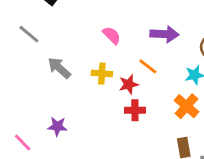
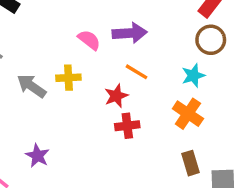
purple arrow: (164, 34) -> (130, 33), moved
yellow cross: (102, 74) -> (68, 78), moved
purple star: (57, 126) -> (37, 156), turned 30

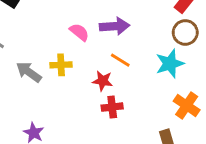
cyan star: (193, 76) -> (170, 64), size x1.4
red star: (116, 96) -> (103, 81), turned 30
orange cross: (188, 114) -> (187, 105), moved

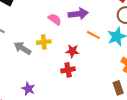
orange line: (120, 60) -> (93, 35), moved
red cross: (112, 107) -> (68, 70), moved

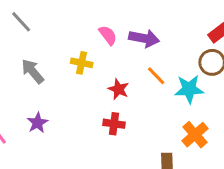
gray arrow: (22, 48) -> (33, 71), moved
red cross: (68, 70) -> (114, 124), moved

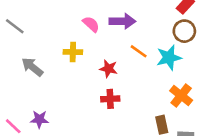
purple star: (37, 123) -> (39, 119), moved, turned -30

